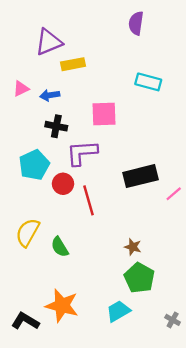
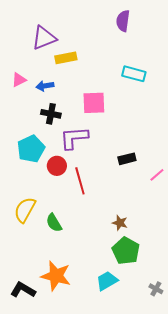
black rectangle: (140, 176) -> (127, 159), size x0.6

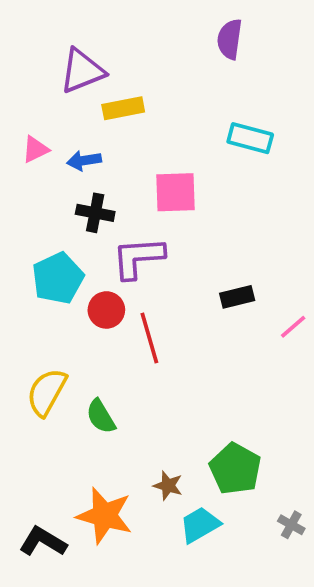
brown star: (120, 223) -> (168, 486), moved
gray cross: (156, 289) -> (291, 525), moved

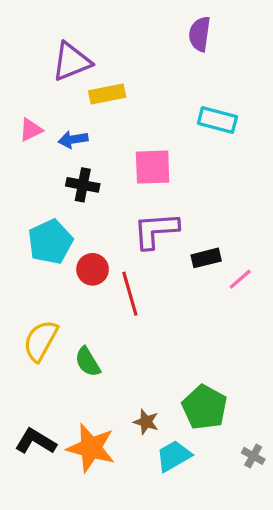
purple L-shape: (138, 258) -> (156, 230), moved
pink line: (293, 327) -> (240, 279), moved
black L-shape: (43, 542) -> (36, 441), moved

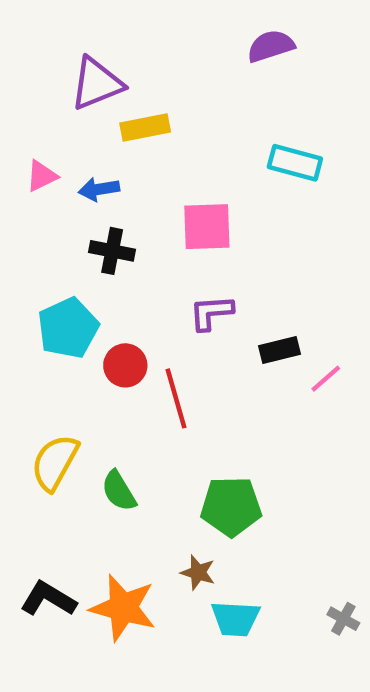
purple semicircle: (200, 34) -> (271, 46), turned 64
purple L-shape: (156, 230) -> (211, 313), size x0.7
green pentagon: (205, 407) -> (231, 506), moved, turned -30
cyan trapezoid: (174, 456) -> (235, 619), turned -147

